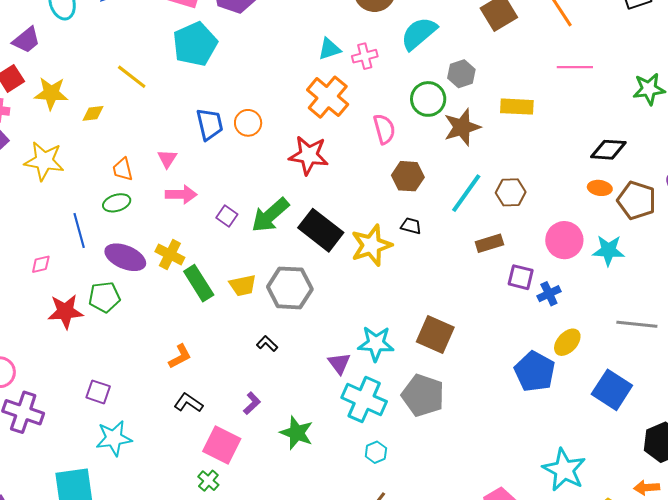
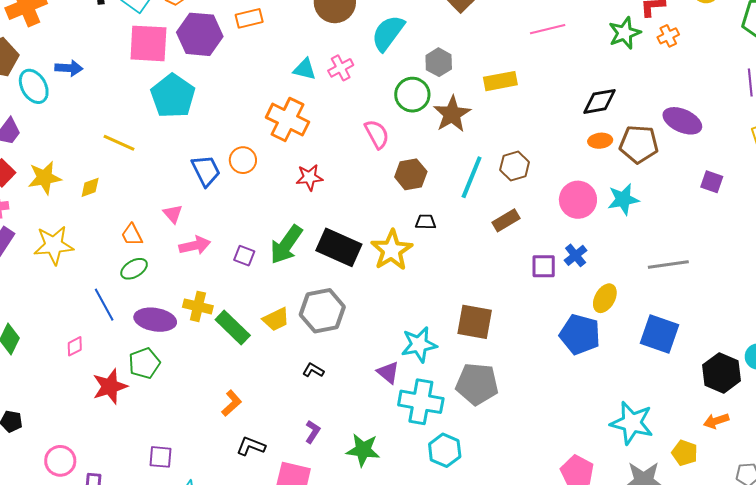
cyan triangle: (329, 49) -> (305, 69), turned 45
orange cross: (328, 97) -> (287, 120), moved
red star: (309, 155) -> (309, 177), size x0.7
purple square: (521, 277) -> (544, 266), moved
cyan hexagon: (376, 452) -> (445, 450), size x1.5

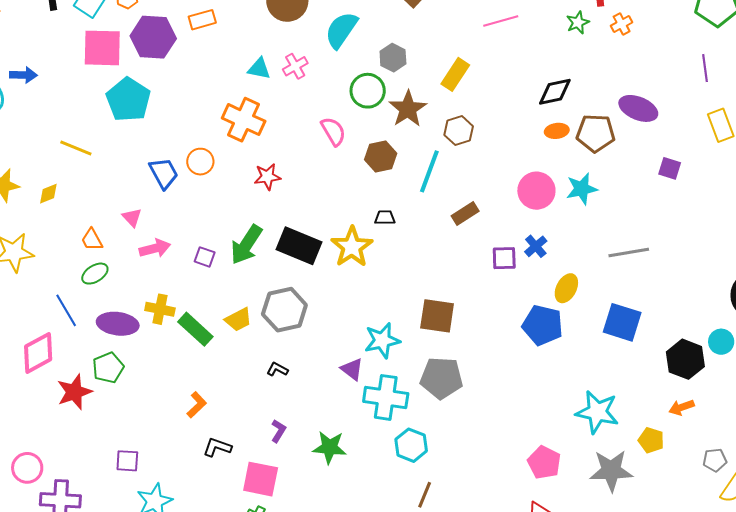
green star: (625, 33) -> (578, 23), size x0.7
yellow rectangle: (500, 81) -> (455, 74), turned -44
brown hexagon: (515, 166) -> (459, 131), moved
brown hexagon: (411, 174) -> (381, 157), moved
pink diamond: (75, 346) -> (38, 353), size x2.0

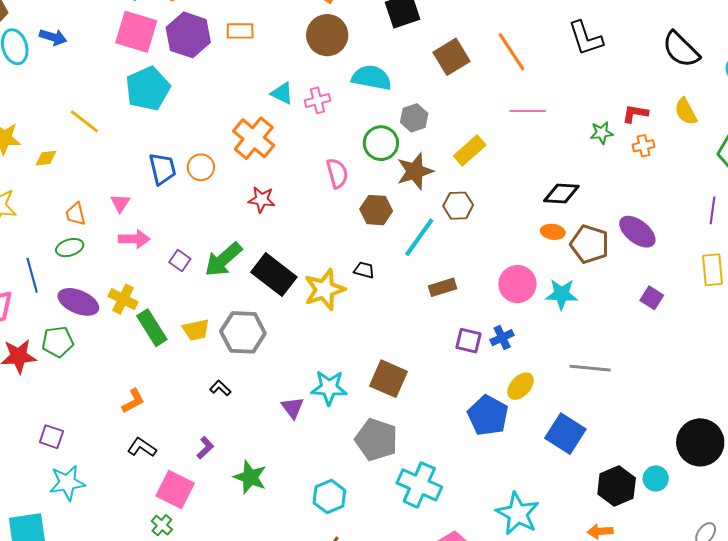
cyan semicircle: (341, 30) -> (372, 78), turned 51
cyan cross: (386, 397) -> (419, 485), moved

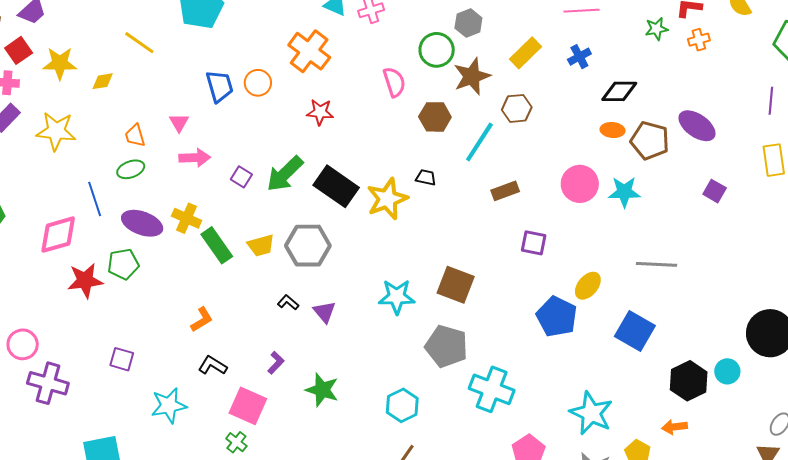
blue cross: (502, 338) -> (579, 57), moved
purple triangle: (292, 408) -> (324, 312), moved
cyan star: (67, 483) -> (169, 405), moved

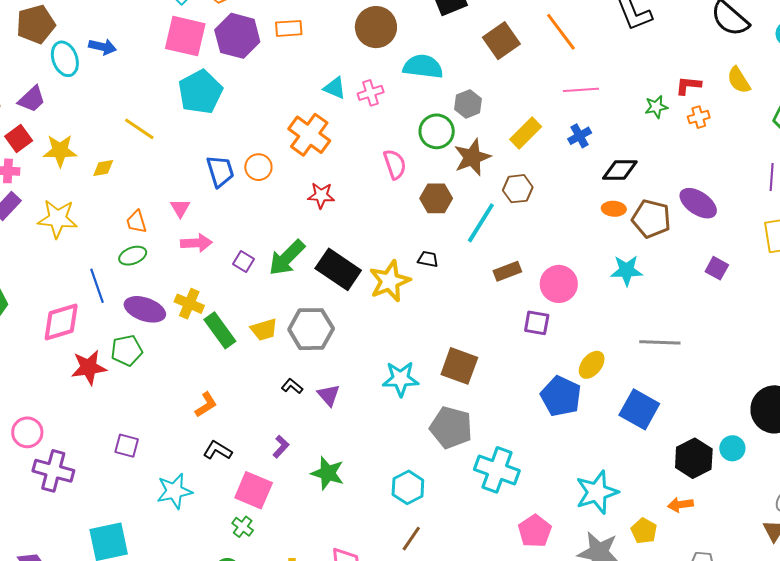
pink circle: (580, 184) -> (559, 284), moved
cyan star: (591, 413) -> (597, 492), turned 30

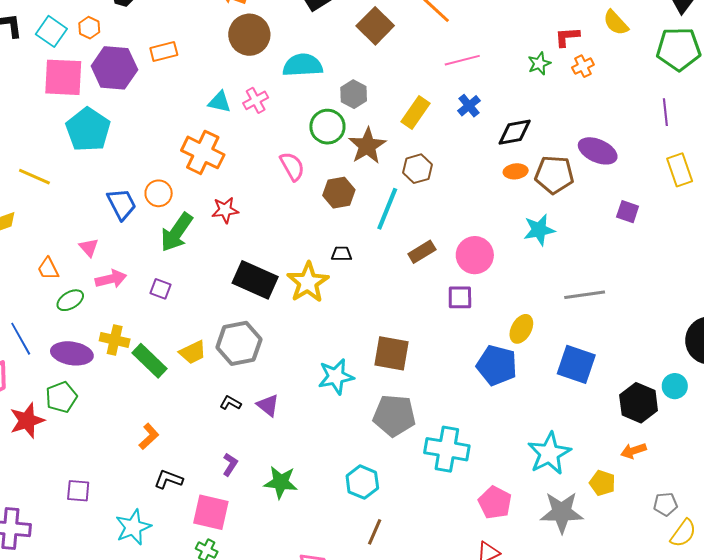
green ellipse: (133, 256) -> (70, 300), moved
green arrow: (287, 258) -> (177, 232), moved

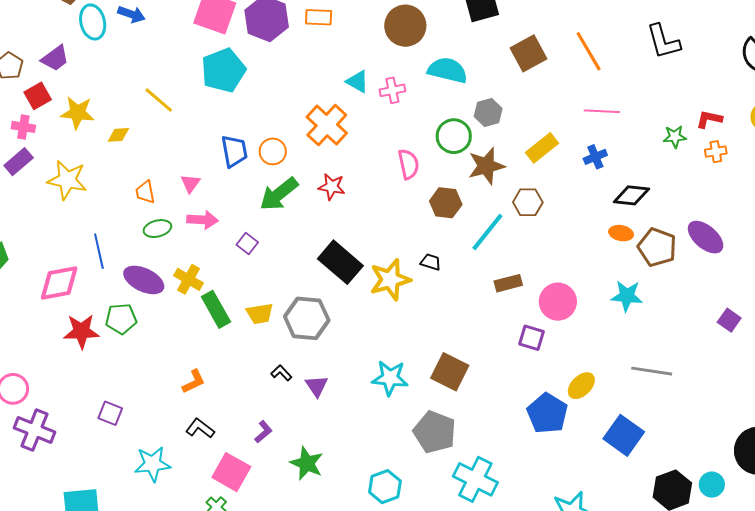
purple square: (628, 212) -> (729, 320), moved

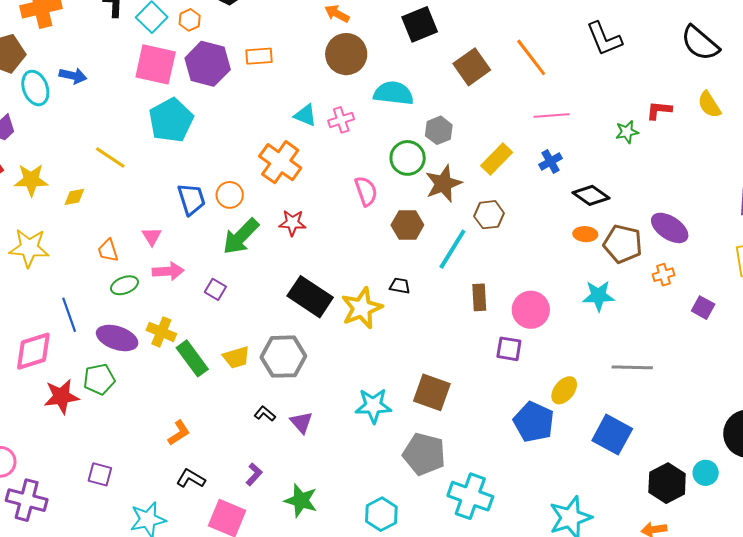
orange cross: (716, 152) -> (664, 275), moved
black diamond: (631, 195) -> (591, 195), turned 36
brown rectangle: (508, 283) -> (479, 297), turned -72

